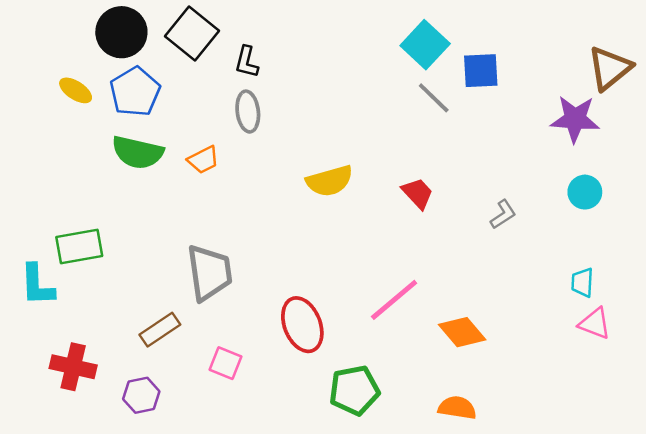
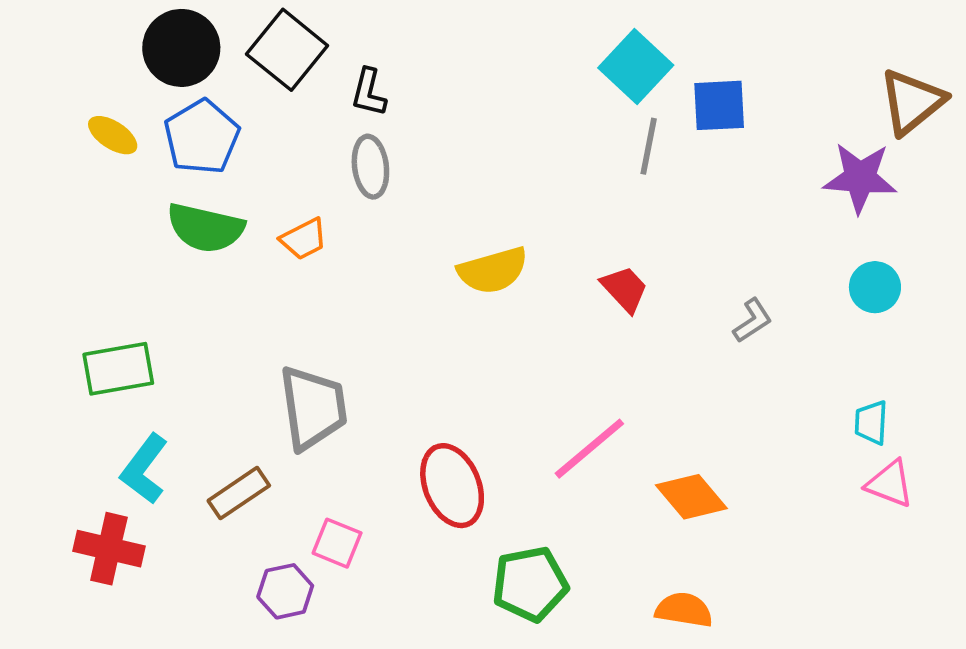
gray line: (434, 98) -> (649, 146), turned 57
cyan L-shape: (37, 285) -> (144, 469), moved, turned 39
purple hexagon: (141, 395) -> (285, 591), moved

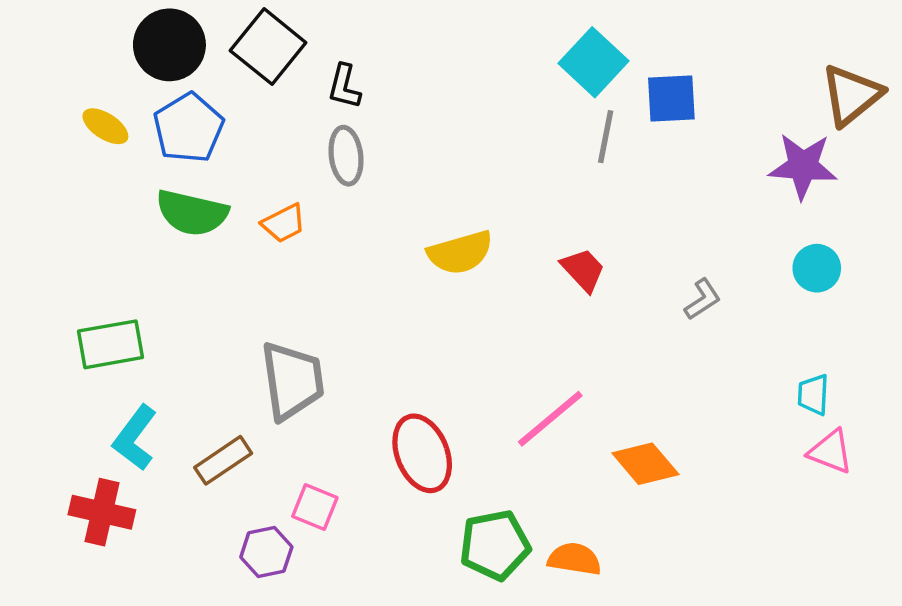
orange semicircle: (684, 610) -> (574, 559), moved

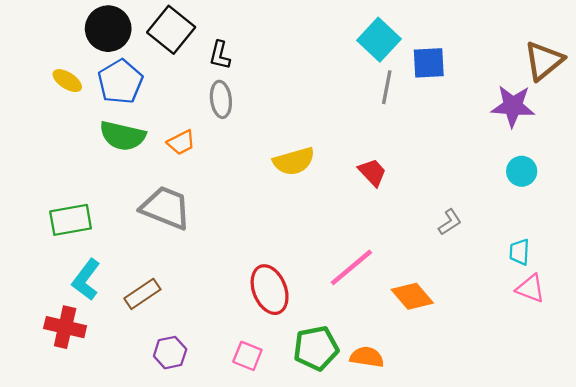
gray L-shape: (703, 299) -> (450, 222), moved
gray trapezoid: (292, 381) -> (166, 208), moved, turned -60
pink square: (315, 507) -> (247, 356), moved

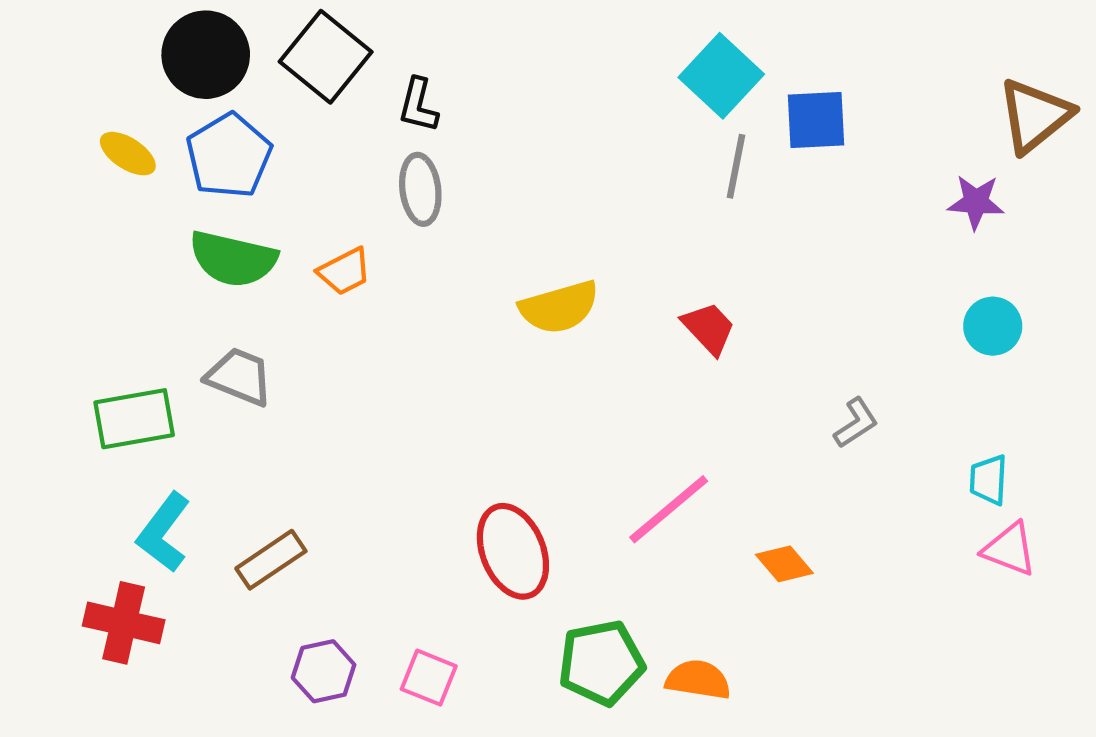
purple star: (513, 106) -> (976, 202), size x0.7
gray trapezoid: (166, 208) -> (239, 377), moved, size x0.7
orange diamond: (412, 296) -> (784, 564), size x0.7
pink square: (247, 356) -> (429, 678), moved

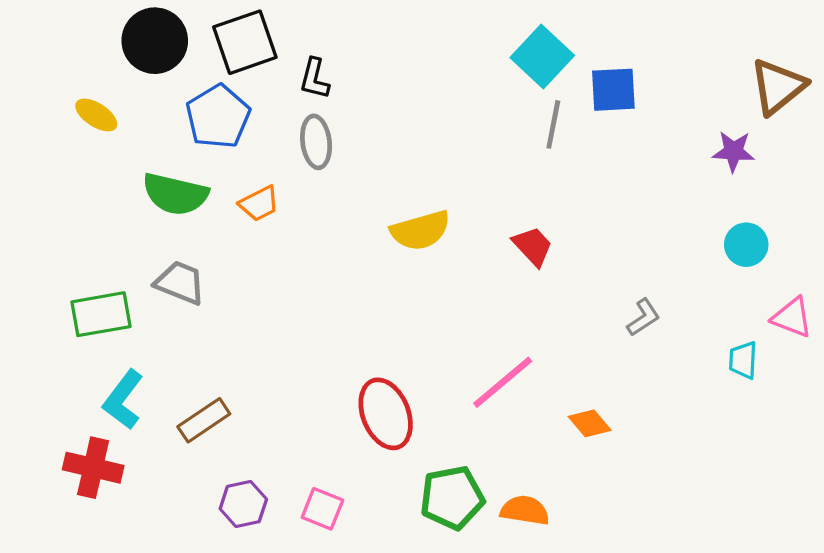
black square: (326, 57) -> (245, 42), turned 32
blue pentagon: (229, 156) -> (218, 117), moved
pink triangle: (1010, 549) -> (792, 317), moved

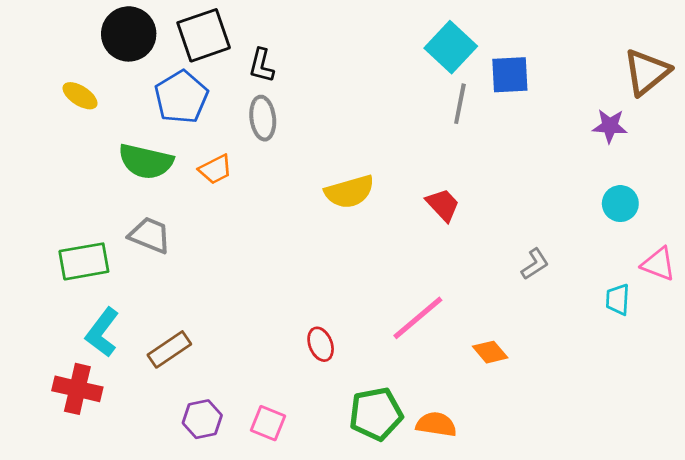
red ellipse: (386, 414) -> (321, 344), size x0.6

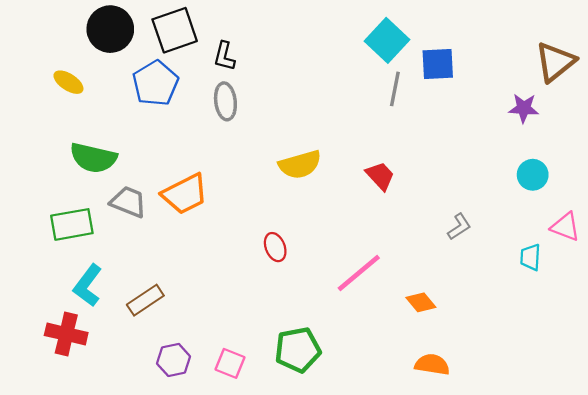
green semicircle: (146, 161) -> (93, 158), moved
orange trapezoid: (215, 169) -> (185, 194), moved, size x1.6
red ellipse: (321, 344) -> (275, 247), moved
green pentagon: (376, 414) -> (298, 350), moved
orange semicircle: (436, 424) -> (432, 365), moved

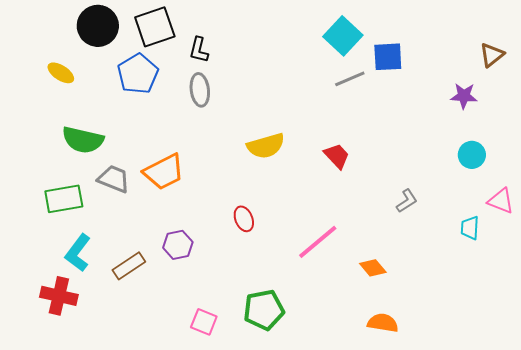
brown triangle: (555, 62) -> (492, 55), size x0.7
gray line: (395, 89) -> (350, 79), turned 56
purple hexagon: (174, 360) -> (178, 245), moved

